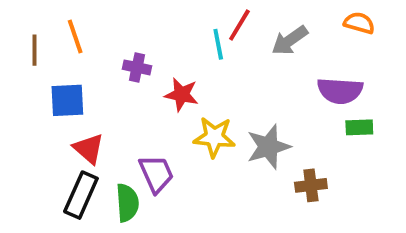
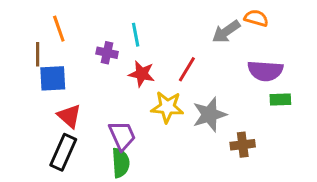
orange semicircle: (359, 23) -> (256, 18), moved
red line: (239, 25) -> (187, 69), moved
cyan line: (218, 44) -> (136, 35), moved
brown line: (35, 50) -> (38, 54), moved
green semicircle: (127, 203) -> (121, 163), moved

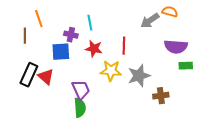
red line: (187, 69) -> (124, 46), turned -30
blue square: (53, 78) -> (61, 52), moved
black rectangle: (63, 152) -> (29, 75), moved

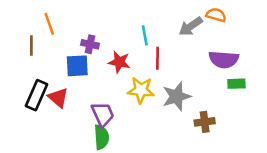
cyan line: (90, 23) -> (145, 35), moved

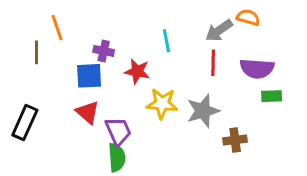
red line: (158, 58) -> (213, 63), moved
black rectangle: (37, 95) -> (25, 123), moved
red triangle: (58, 98) -> (88, 112), moved

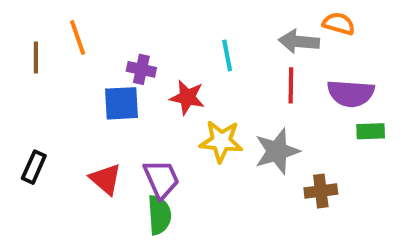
gray arrow: (219, 31) -> (299, 42), turned 40
brown line: (36, 52) -> (36, 57), moved
red triangle: (88, 112) -> (106, 179), moved
black rectangle: (25, 123) -> (34, 167), size x0.7

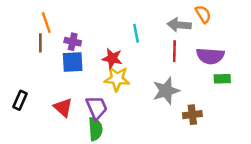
orange semicircle: (339, 24) -> (203, 14), turned 42
brown line: (36, 57) -> (40, 43), moved
purple cross: (141, 69) -> (73, 42), moved
yellow star: (221, 141) -> (117, 79), moved

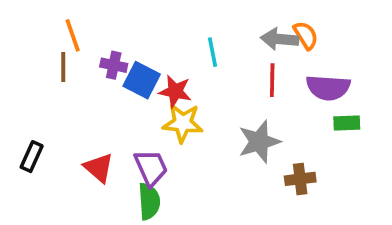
orange semicircle: (203, 14) -> (306, 35), moved
blue square: (73, 62) -> (142, 80), moved, turned 30

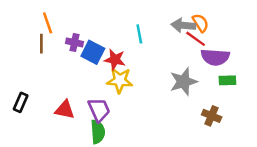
red line: (272, 80) -> (196, 39), moved, turned -55
gray star: (259, 142) -> (183, 82), moved
red triangle: (99, 168) -> (65, 110), turned -30
brown cross: (300, 179) -> (212, 116), moved, turned 30

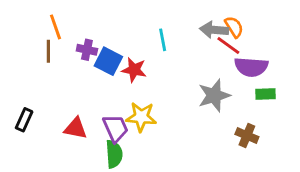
yellow star: (120, 80) -> (141, 117), moved

